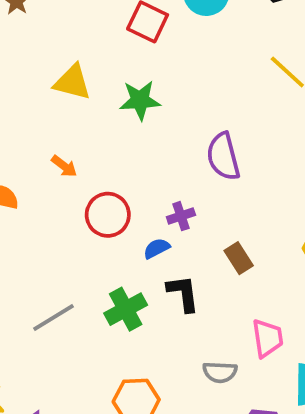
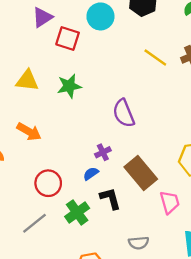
orange arrow: (64, 166) -> (29, 132), size x1.5
red circle: (108, 215) -> (48, 183), moved
brown rectangle: (239, 258) -> (141, 173), size x1.8
pink trapezoid: (268, 338) -> (170, 202), moved

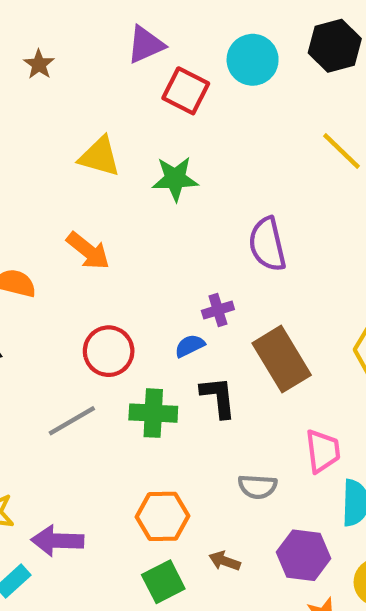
pink trapezoid: (170, 202) -> (323, 451), moved
green cross: (77, 212) -> (153, 413), turned 30

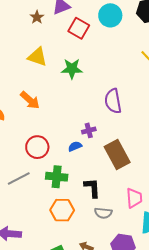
brown star: (39, 64) -> (37, 17), moved
black L-shape: (218, 397) -> (92, 188), moved
orange hexagon: (163, 516) -> (62, 210), moved

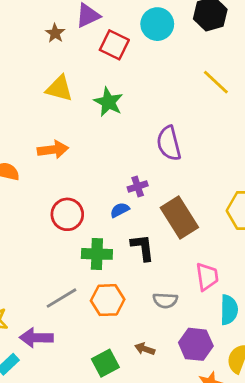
green star: (72, 69) -> (108, 102), turned 30
orange arrow: (30, 100) -> (53, 150), turned -45
gray line: (19, 178) -> (61, 298), moved
black L-shape: (92, 188) -> (143, 247), moved

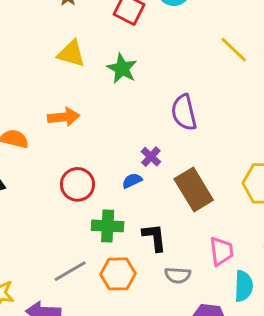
purple cross: (138, 186) -> (151, 157), turned -30
black L-shape: (143, 247) -> (154, 237), moved

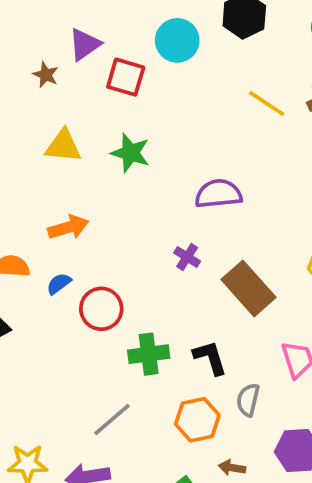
purple semicircle: (184, 112) -> (218, 194), turned 108
blue semicircle: (132, 181) -> (59, 284), moved
orange hexagon: (118, 274) -> (197, 420), moved
gray semicircle: (178, 275) -> (248, 400), turned 110

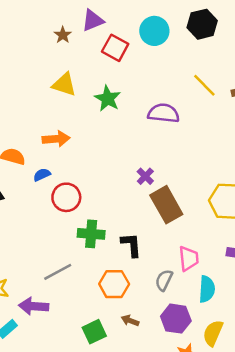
purple semicircle: (218, 194) -> (164, 113), moved
purple cross: (187, 257) -> (145, 176), moved
gray semicircle: (248, 400) -> (164, 280), moved

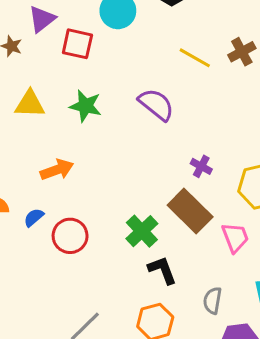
purple semicircle: (164, 113) -> (156, 104), turned 48
orange arrow: (56, 139) -> (57, 170), moved
purple cross: (145, 176) -> (201, 166), moved
green cross: (91, 234) -> (142, 231), moved, turned -32
pink trapezoid: (189, 259) -> (235, 238), moved

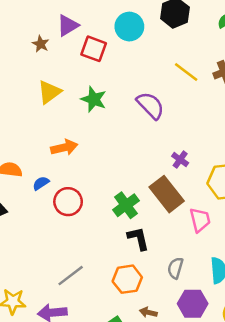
yellow triangle: (30, 104) -> (49, 92), turned -45

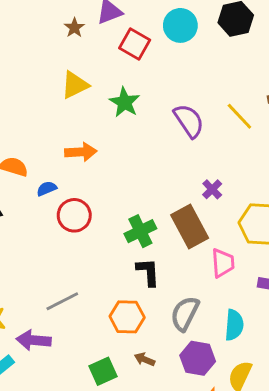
yellow line: (186, 72) -> (239, 116), moved
gray semicircle: (175, 268) -> (185, 314), size x1.4

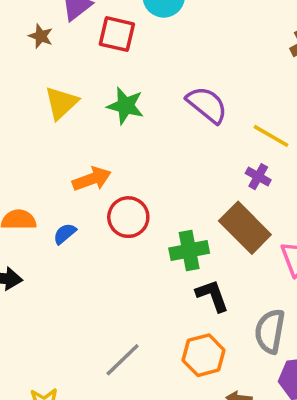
yellow line: (239, 116) -> (271, 136), moved
red circle: (74, 215) -> (128, 217), moved
green cross: (140, 231) -> (189, 251), turned 32

